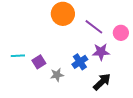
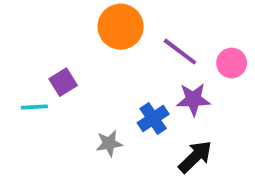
purple square: (39, 62) -> (63, 82), moved

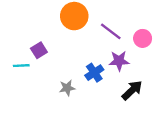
black arrow: (195, 157) -> (132, 90), moved

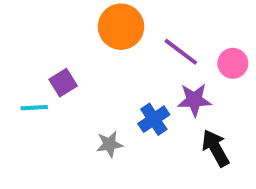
black arrow: (132, 90) -> (215, 148), turned -75

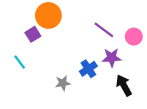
orange circle: (121, 27) -> (48, 15), moved
purple square: (63, 83) -> (33, 34), moved
cyan line: (34, 108) -> (20, 62), turned 56

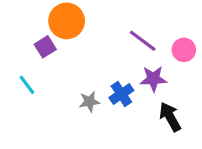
gray star: (63, 83) -> (89, 102), moved

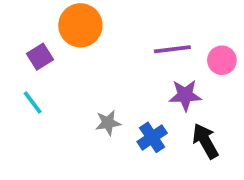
purple line: (143, 41) -> (172, 49), turned -44
purple square: (45, 47) -> (40, 57), moved
blue cross: (121, 94) -> (152, 137), moved

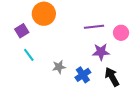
cyan line: (33, 103) -> (29, 55), moved

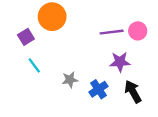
pink circle: (121, 33) -> (138, 31), moved

